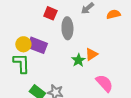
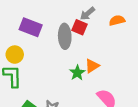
red square: (50, 13) -> (80, 27), moved
purple rectangle: (37, 45) -> (31, 27), moved

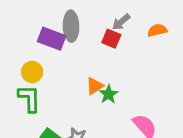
gray ellipse: (65, 36) -> (71, 26), moved
orange triangle: (92, 66) -> (95, 86), moved

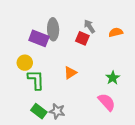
gray arrow: (121, 22) -> (89, 26), turned 96
green star: (109, 94) -> (113, 78), moved
green L-shape: (29, 98) -> (36, 80), moved

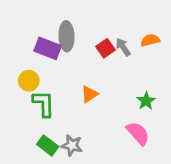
gray arrow: (89, 26) -> (123, 47), moved
red square: (82, 38) -> (106, 48), turned 32

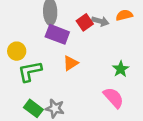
gray arrow: (123, 47) -> (100, 21), turned 140
purple rectangle: (48, 48) -> (57, 34), moved
green L-shape: (44, 104) -> (30, 71), turned -100

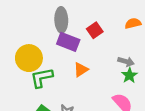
gray arrow: (100, 21) -> (126, 62), moved
yellow circle: (17, 51) -> (29, 58), size x1.5

